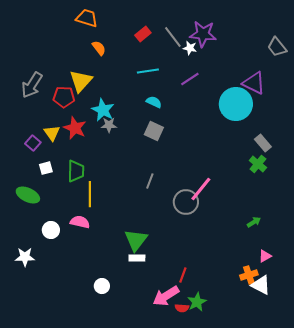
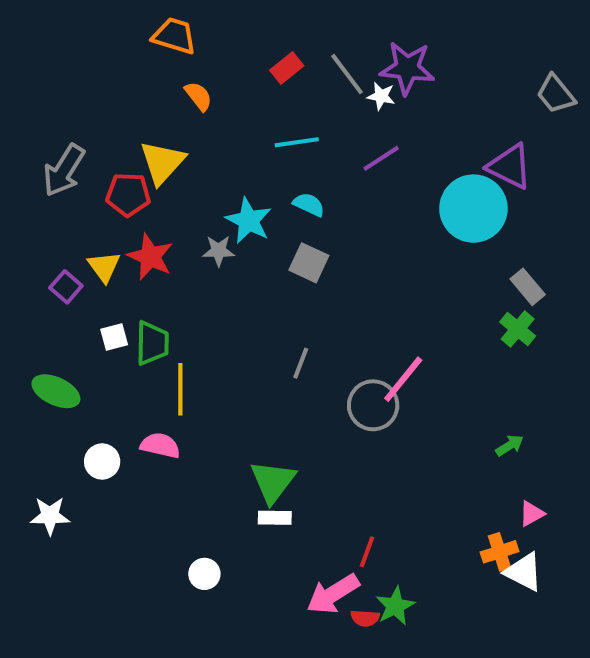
cyan star: (103, 110) -> (249, 221), moved
white square: (46, 168) -> (114, 337), moved

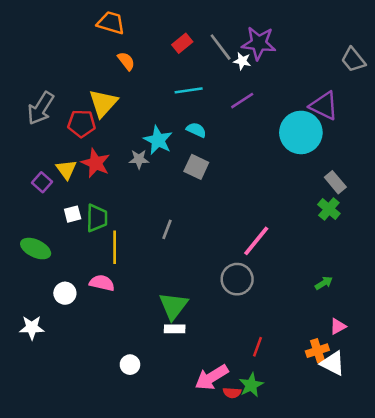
gray line: (301, 363) -> (167, 229), moved
gray circle: (373, 405) -> (237, 279), moved
red line: (367, 552) -> (258, 347), moved

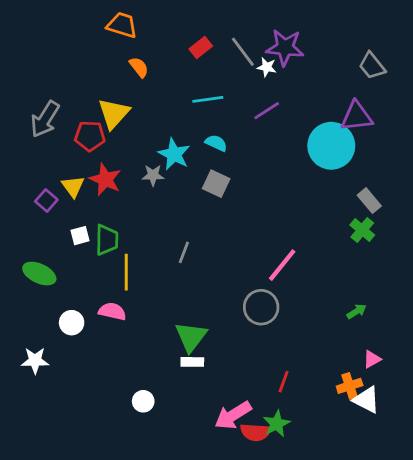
gray trapezoid: (353, 60) -> (372, 66), moved
purple triangle: (324, 106) -> (357, 116), turned -32
red semicircle: (232, 393) -> (255, 432), size x1.5

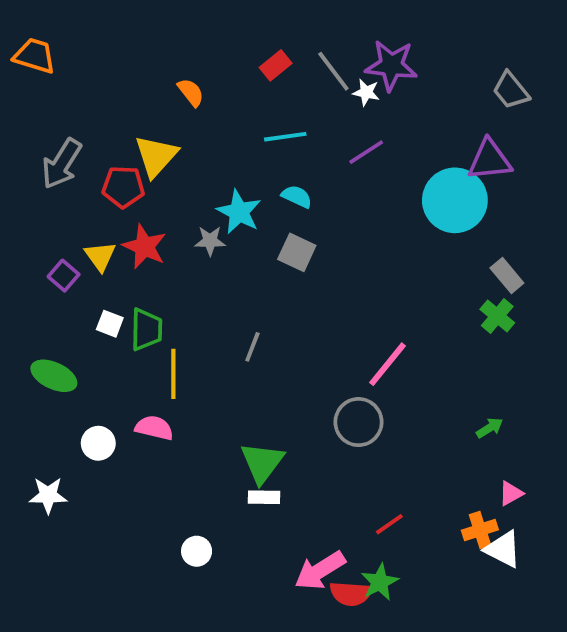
orange trapezoid: (122, 25) -> (35, 56), moved
white square: (80, 236) -> (110, 324), turned 36
red line: (284, 382) -> (389, 524), turned 35

